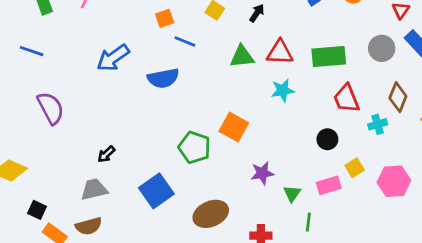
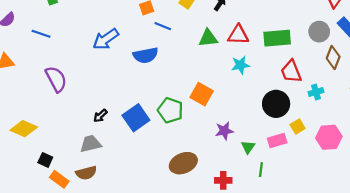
brown diamond: (398, 97) -> (333, 57), moved
black circle: (327, 139) -> (276, 104), size x1.6
blue square: (156, 191) -> (136, 118), moved

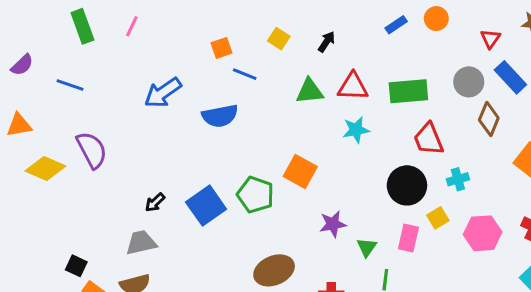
cyan cross: (316, 92) -> (458, 179), moved
yellow diamond: (24, 129) -> (45, 168), moved
pink rectangle: (277, 141) -> (408, 238), turned -60

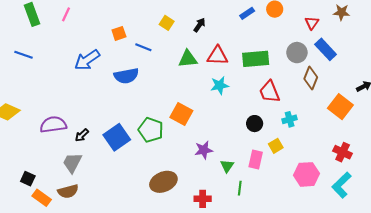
orange square: (222, 48) -> (119, 33), moved
purple semicircle: (92, 150) -> (53, 125), moved, turned -70
black circle: (407, 185) -> (255, 124), size x0.6
pink hexagon: (483, 233) -> (306, 174), moved
gray trapezoid: (141, 243) -> (72, 163), turned -50

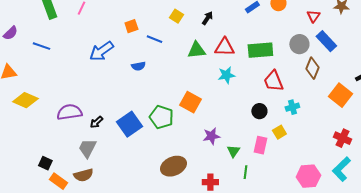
blue semicircle: (126, 76) -> (138, 66), size x0.6
pink hexagon: (306, 174) -> (308, 176), moved

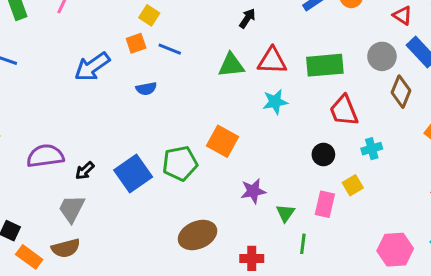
yellow square: (176, 16) -> (149, 15), moved
red triangle: (313, 16) -> (402, 15), turned -32
orange square: (131, 26) -> (136, 43), moved
green pentagon: (161, 117) -> (180, 163), turned -30

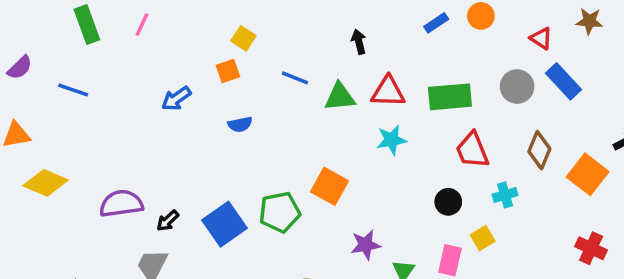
black arrow: (247, 18) -> (359, 42), turned -48
blue line: (170, 49) -> (295, 78), moved
blue arrow: (92, 67) -> (176, 99), size x0.7
brown diamond: (401, 92) -> (539, 150), moved

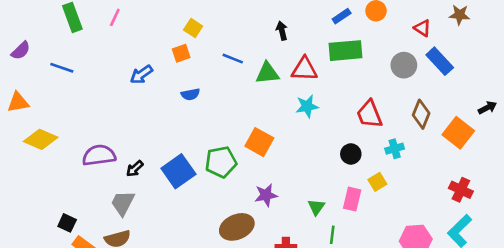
green rectangle: (450, 97) -> (346, 51), moved
purple star: (366, 245) -> (266, 195), moved

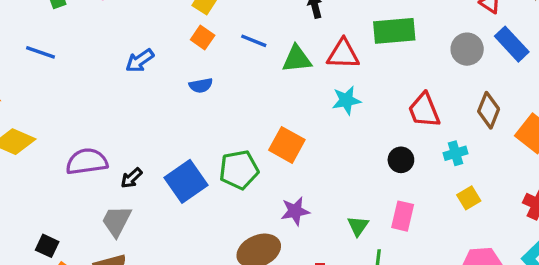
orange square: (181, 53) -> (203, 37), moved, turned -36
yellow square: (377, 182) -> (469, 198), moved

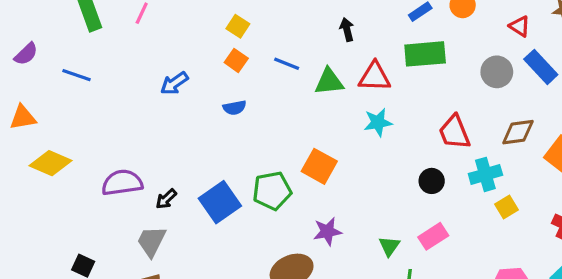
brown diamond: (489, 110) -> (518, 132), turned 60
cyan cross: (456, 153) -> (485, 174), size x1.4
yellow square: (469, 198) -> (507, 207), moved
pink rectangle: (403, 216) -> (433, 236), turned 44

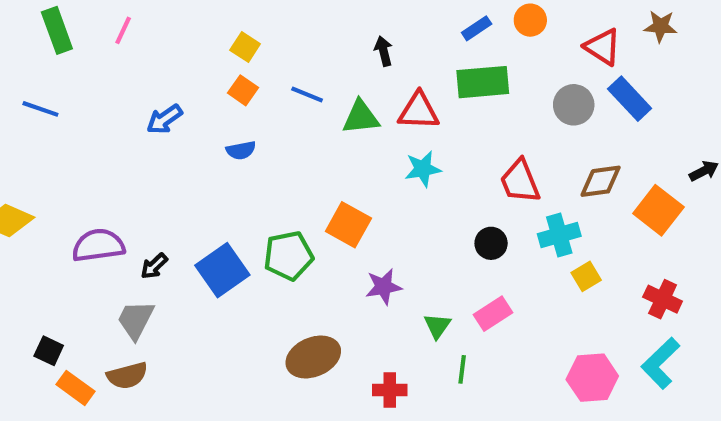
red triangle: (520, 26) -> (603, 47), size x1.4
purple star: (327, 231) -> (384, 287), moved

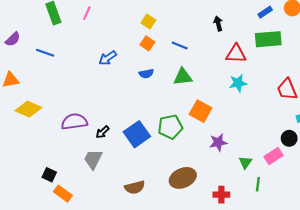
green triangle: (361, 117) -> (183, 77), moved
black circle: (491, 243) -> (289, 138), moved
brown semicircle: (127, 376) -> (135, 187), moved

